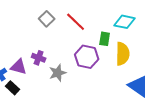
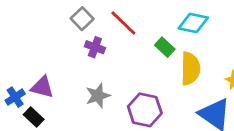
green rectangle: (105, 39) -> (165, 47), turned -56
purple hexagon: (87, 57) -> (145, 110), moved
purple cross: (39, 58) -> (95, 47), moved

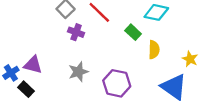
yellow semicircle: (190, 69) -> (154, 50), size x0.7

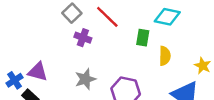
green rectangle: (133, 32) -> (143, 38), turned 56

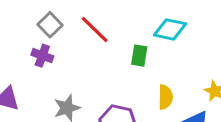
purple cross: (83, 38) -> (42, 56), moved
yellow semicircle: (165, 56) -> (165, 97), moved

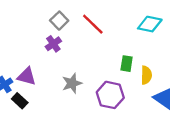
purple cross: (42, 56) -> (53, 44), turned 35
green rectangle: (139, 56) -> (127, 64), moved

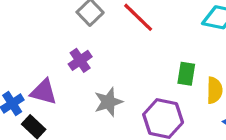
purple cross: (53, 44) -> (80, 60), moved

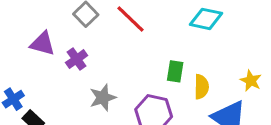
purple triangle: (44, 92) -> (43, 44), moved

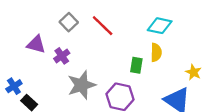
yellow semicircle: (201, 87) -> (156, 52), moved
gray star: (103, 98) -> (82, 85), size x1.4

